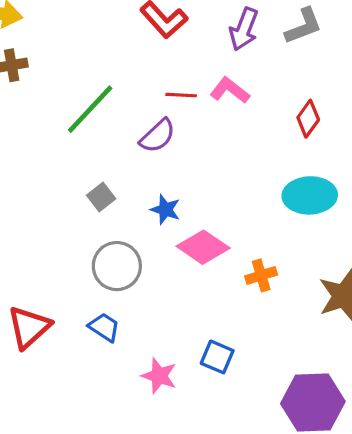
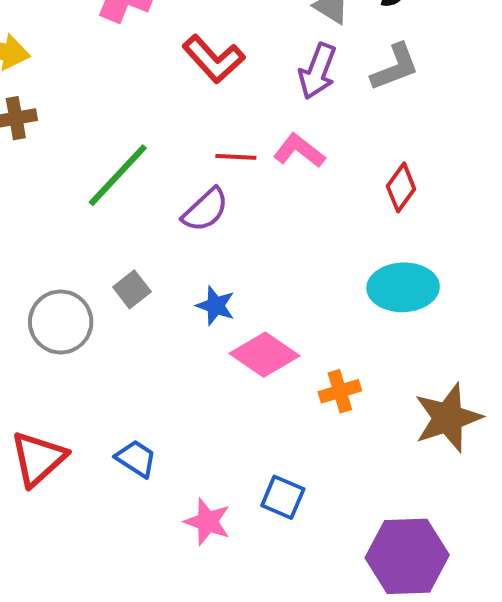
gray circle: (117, 266) -> (61, 322), moved

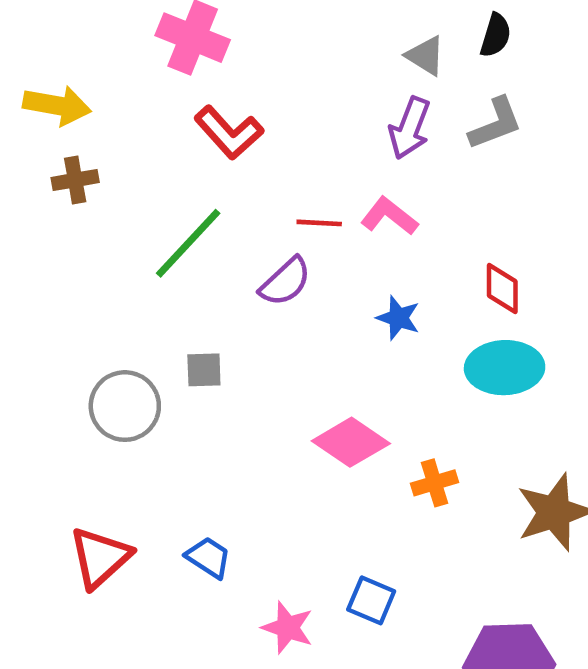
red L-shape: (214, 59) -> (229, 133), moved
red diamond: (401, 187) -> (502, 288), moved, turned -36
gray square: (132, 289) -> (204, 370), turned 36
blue star: (216, 306) -> (398, 318), moved

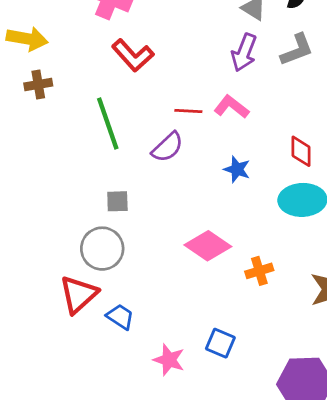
green line: (188, 243) -> (108, 123), turned -62
gray circle: (125, 406) -> (102, 249), moved
red triangle: (100, 557) -> (79, 294), moved

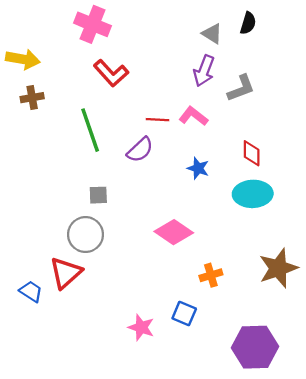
gray L-shape: (297, 50) -> (241, 88), moved
orange cross: (259, 271) -> (211, 275), moved
blue trapezoid: (120, 317) -> (31, 291), moved

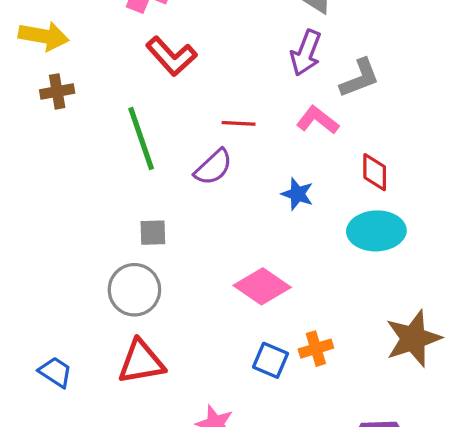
pink L-shape: (193, 116) -> (318, 120), moved
red triangle: (66, 273) -> (141, 362), moved, turned 32
blue square: (184, 313) -> (271, 360), moved

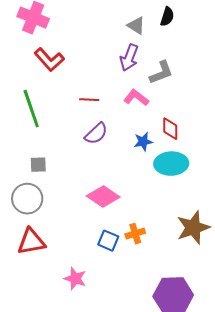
purple semicircle: (213, 167) -> (96, 134), moved
blue star: (297, 194) -> (143, 142), moved, turned -30

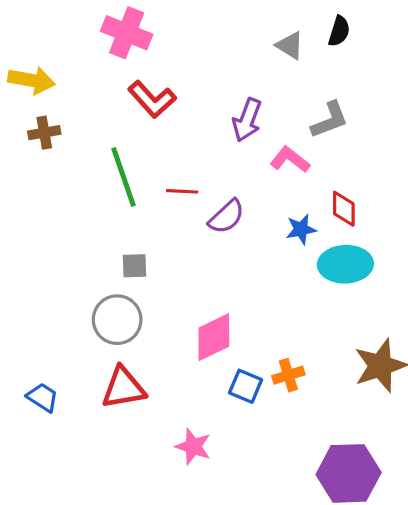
purple arrow: (129, 58) -> (247, 120), moved
red line: (89, 100) -> (182, 191), moved
pink diamond: (103, 197) -> (214, 337), moved, turned -60

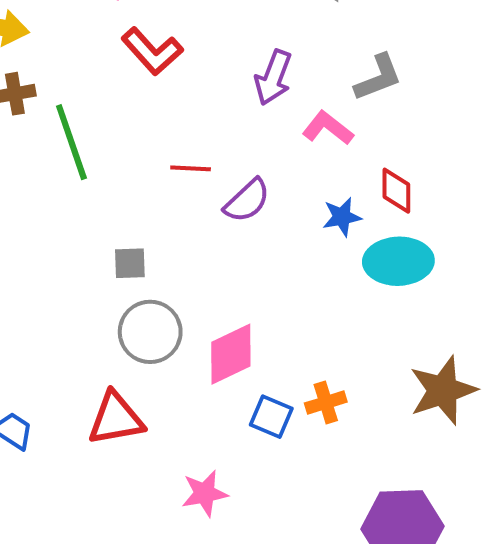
green line: (123, 177) -> (71, 142), moved
gray circle: (117, 320) -> (150, 332), moved
pink star: (193, 447) -> (205, 493), turned -30

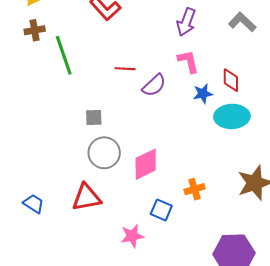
purple arrow: (273, 78) -> (186, 22), moved
gray L-shape: (378, 78) -> (242, 22), moved, turned -116
pink L-shape: (328, 128) -> (188, 61), moved, turned 40
blue square: (271, 417) -> (161, 210), moved

